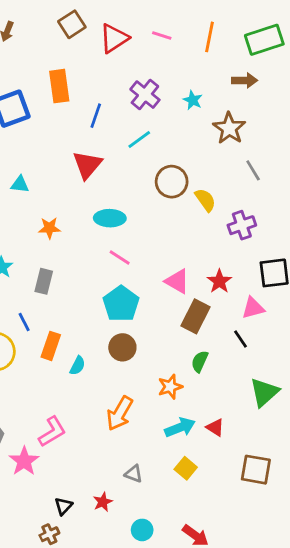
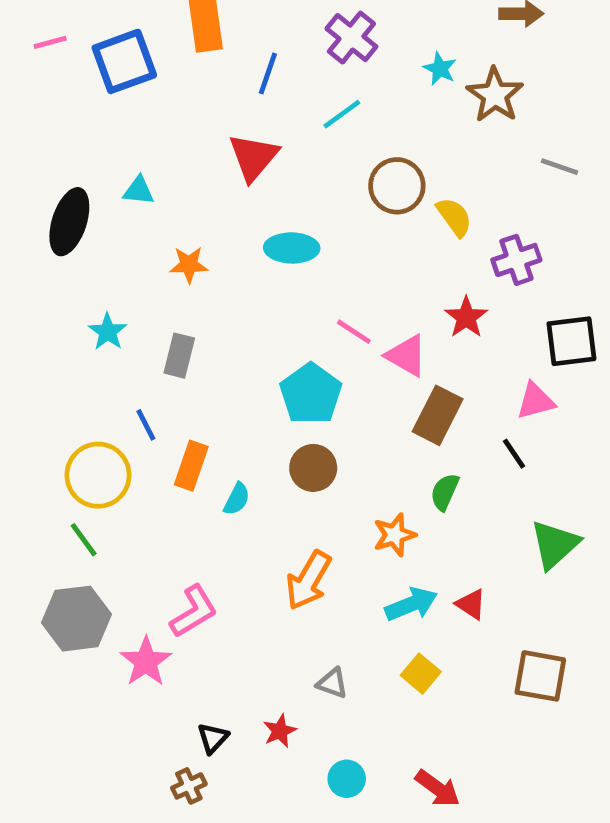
cyan star: (193, 100) -> (440, 69), moved
gray line: (253, 170) -> (559, 167), moved, turned -40
pink line: (120, 257) -> (354, 332), moved
red star: (219, 281) -> (466, 317), moved

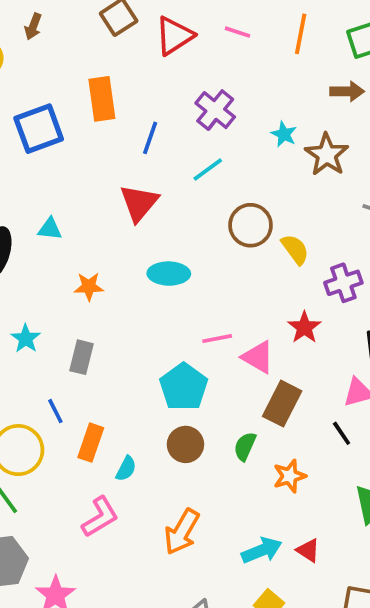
pink line: (354, 332) -> (217, 339), turned -44
green semicircle: (445, 492) -> (245, 446), moved
orange star: (394, 535) -> (290, 476), moved
pink L-shape: (194, 611) -> (100, 517), moved

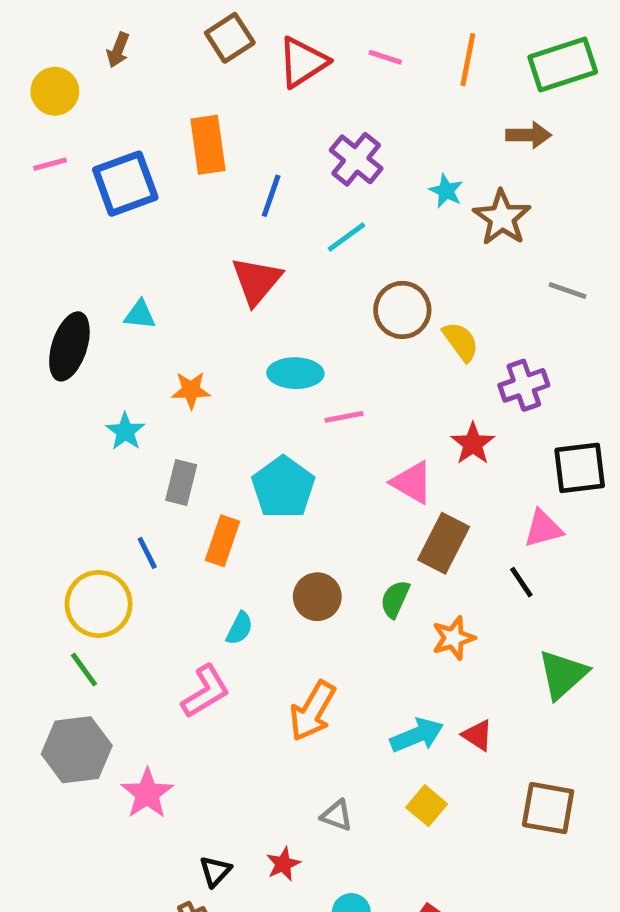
cyan star: (26, 339) -> (125, 431), moved
pink line: (217, 339) -> (344, 417), moved
cyan pentagon: (184, 387) -> (283, 487), moved
orange rectangle: (91, 443) -> (222, 541), moved

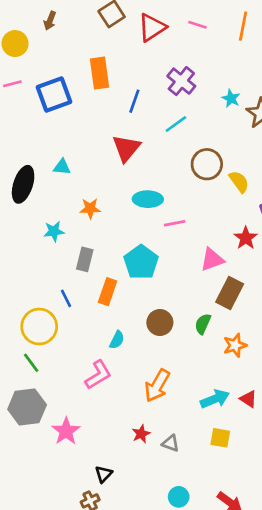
cyan star: (125, 431) -> (54, 231), turned 30
pink triangle: (412, 482) -> (212, 259), turned -50
yellow square: (427, 806) -> (220, 438), turned -30
red star: (283, 864) -> (141, 434), moved

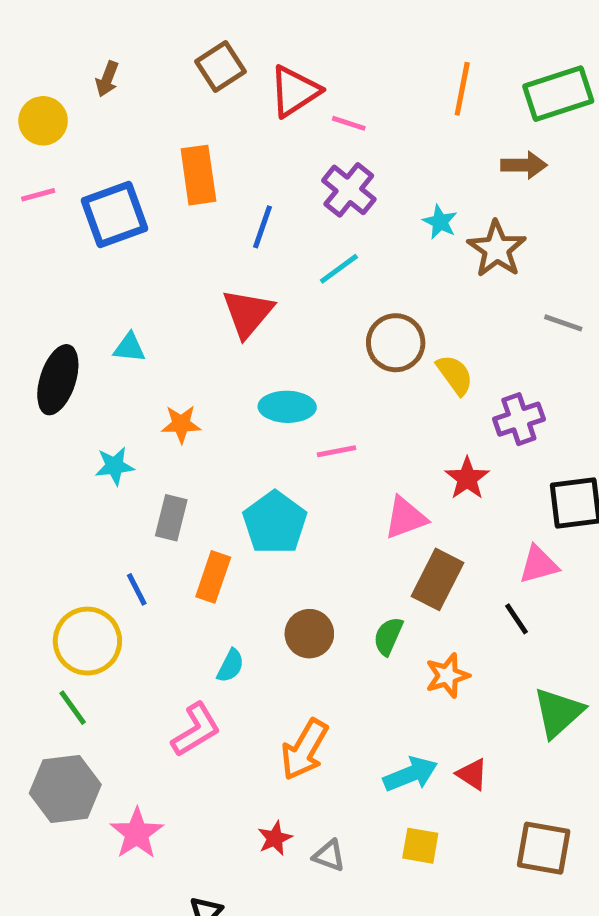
pink line: (197, 25) -> (349, 123), moved

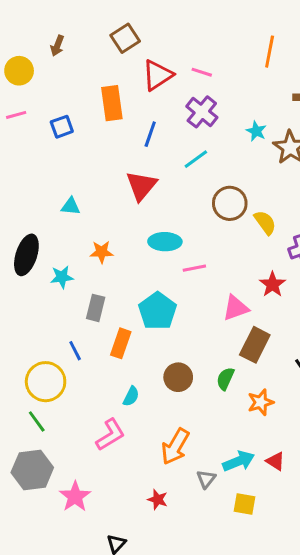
red triangle: (295, 91) -> (158, 75), moved
blue square: (115, 214) -> (62, 127), size x0.6
black ellipse: (58, 380) -> (26, 255), moved
red star: (275, 838) -> (158, 500), turned -30
gray triangle: (329, 856) -> (206, 479), moved, turned 48

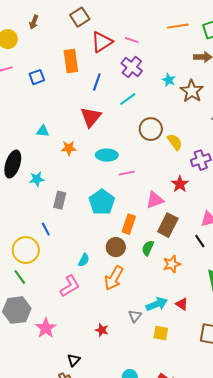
orange line: (270, 52) -> (178, 26), turned 70
orange star: (102, 252) -> (69, 148), moved
orange rectangle: (121, 343) -> (129, 224), moved
orange arrow: (175, 446) -> (114, 278), moved

